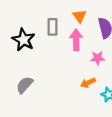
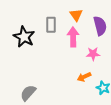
gray semicircle: (25, 85) -> (28, 93), moved

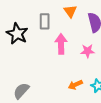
pink arrow: (73, 37) -> (61, 44), moved
orange arrow: (84, 77) -> (75, 85), moved

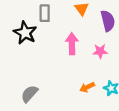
gray rectangle: (45, 21) -> (45, 13), moved

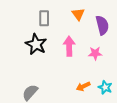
black star: (25, 33) -> (36, 44), moved

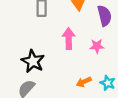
black star: (36, 44) -> (33, 61), moved

